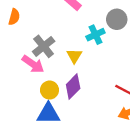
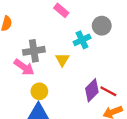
gray cross: (44, 46) -> (34, 51), turned 30
purple diamond: (73, 86) -> (92, 90), moved

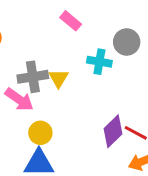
cyan cross: (82, 40) -> (99, 62), turned 35
yellow triangle: (62, 60) -> (59, 78), moved

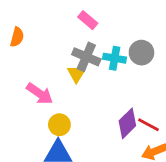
gray circle: (127, 42) -> (141, 53), moved
gray cross: (33, 77) -> (86, 57), moved, turned 32

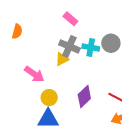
yellow triangle: (76, 74) -> (62, 59), turned 32
purple diamond: (127, 123) -> (84, 96), moved

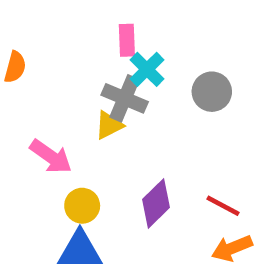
pink rectangle: (70, 19) -> (127, 40), turned 48
cyan cross: (91, 47) -> (147, 69), moved, turned 35

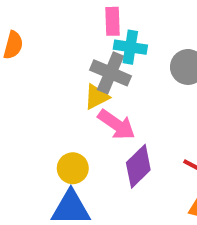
cyan cross: (147, 69) -> (130, 47), turned -36
pink arrow: (51, 157) -> (116, 125), moved

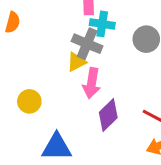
pink arrow: (116, 125) -> (92, 83), turned 64
yellow circle: (73, 168) -> (29, 101), moved

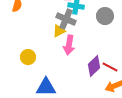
purple diamond: (108, 115) -> (94, 66), moved

